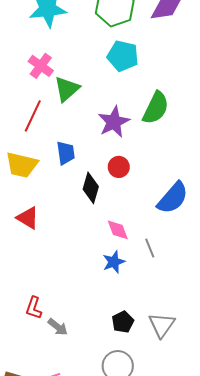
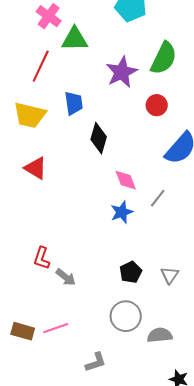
green triangle: (67, 89) -> (75, 39), turned 40
red circle: (119, 167) -> (157, 105), moved
gray line: (150, 248) -> (158, 198), turned 60
gray triangle: (162, 325) -> (170, 275), size x0.7

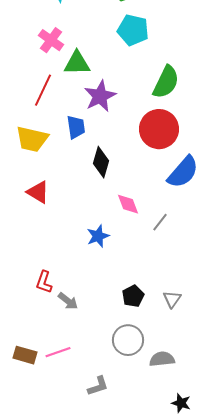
purple star: (122, 72) -> (100, 96), moved
red circle: (157, 105) -> (159, 129), size x1.8
blue star: (122, 212) -> (98, 236), moved

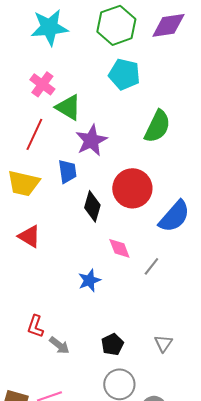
green triangle: (77, 63) -> (68, 107), turned 32
red circle: (159, 129) -> (132, 188), moved
black pentagon: (133, 296) -> (112, 344), moved

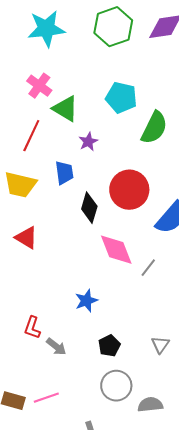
cyan pentagon: (124, 74) -> (121, 98), moved
purple star: (91, 140) -> (88, 142), size x0.6
pink diamond: (119, 248) -> (116, 250), size x1.5
blue star: (89, 280) -> (86, 301), moved

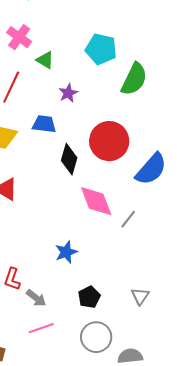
green triangle: (65, 109) -> (45, 60), size x0.7
blue trapezoid: (64, 173) -> (44, 124), turned -75
pink line: (46, 398) -> (41, 328), moved

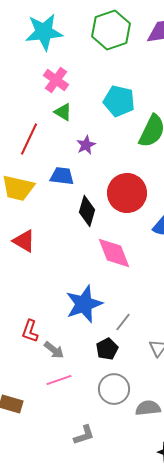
pink cross: (19, 37) -> (56, 80), moved
gray line: (128, 219) -> (123, 322), moved
blue star: (66, 252) -> (84, 304), size x1.6

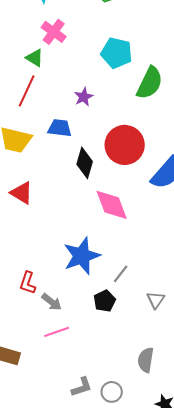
green triangle: (63, 112) -> (35, 58), moved
gray circle: (114, 389) -> (112, 392), moved, size x0.7
gray semicircle: (148, 408) -> (146, 360), turned -75

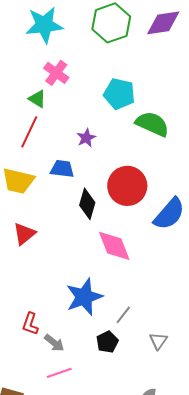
green semicircle: (150, 83) -> (152, 124), turned -92
red triangle: (22, 193) -> (24, 234), turned 50

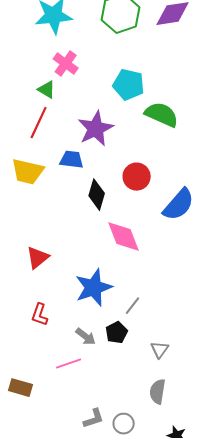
purple star: (86, 138) -> (96, 129), size x1.8
red circle: (127, 186) -> (137, 177), size x0.7
red triangle: (24, 234) -> (38, 258), moved
gray triangle: (158, 341) -> (160, 350), moved
gray arrow: (54, 343) -> (86, 337), moved

